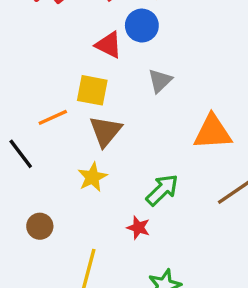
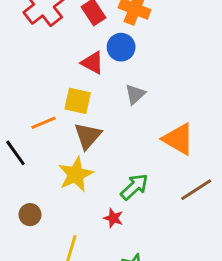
orange triangle: (213, 132) -> (178, 139), turned 32
yellow star: (92, 177) -> (76, 174), size x1.4

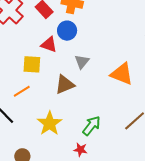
yellow square: (78, 101) -> (32, 64), moved
brown triangle: (88, 136) -> (65, 85), moved, turned 35
orange triangle: (178, 139) -> (122, 74), moved

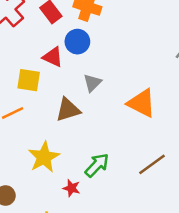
red star: (80, 150) -> (71, 188), moved

